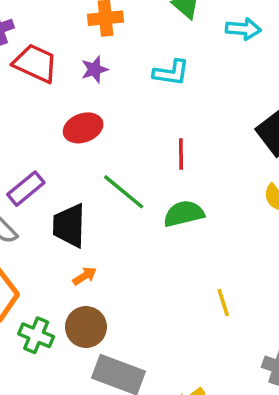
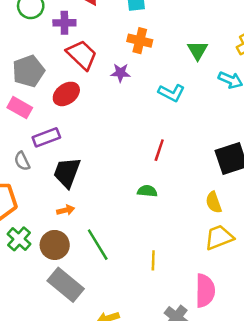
red ellipse: (83, 128) -> (66, 94), moved, turned -35
green line: (124, 192) -> (98, 245), moved
green semicircle: (184, 214) -> (147, 191), size x0.7

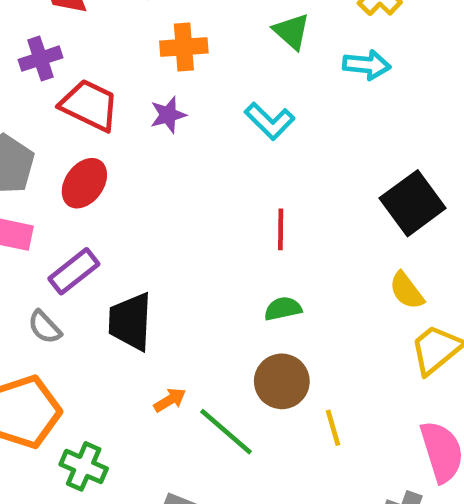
cyan L-shape: (171, 93) -> (270, 121), turned 35
orange arrow: (66, 210) -> (170, 400), moved
brown circle: (55, 245) -> (282, 381), moved

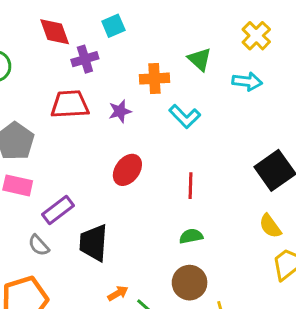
orange cross: (184, 47) -> (154, 79), moved
purple cross: (40, 59) -> (85, 59), moved
red trapezoid: (89, 105) -> (70, 104), turned -30
red ellipse: (84, 183) -> (127, 170), moved

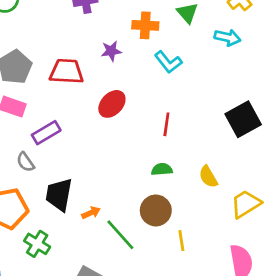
red trapezoid: (70, 104) -> (66, 71), moved
yellow semicircle: (270, 226) -> (208, 177), moved
black trapezoid: (94, 243) -> (59, 195), moved

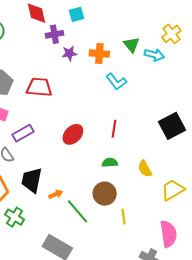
cyan arrow: (227, 37) -> (154, 55), moved
purple star: (111, 51) -> (69, 53), moved
red ellipse: (112, 104) -> (73, 134), moved

